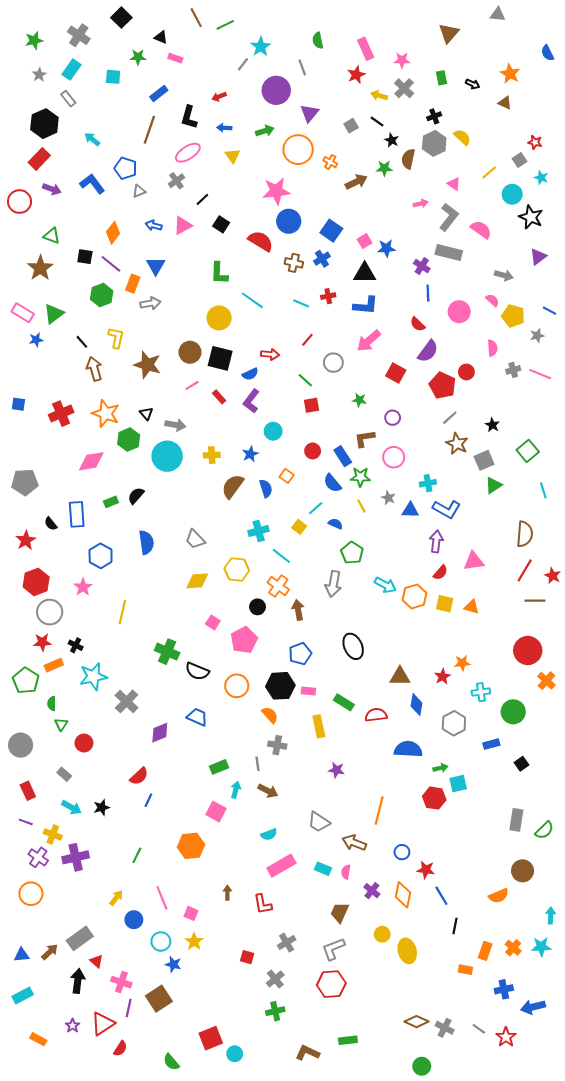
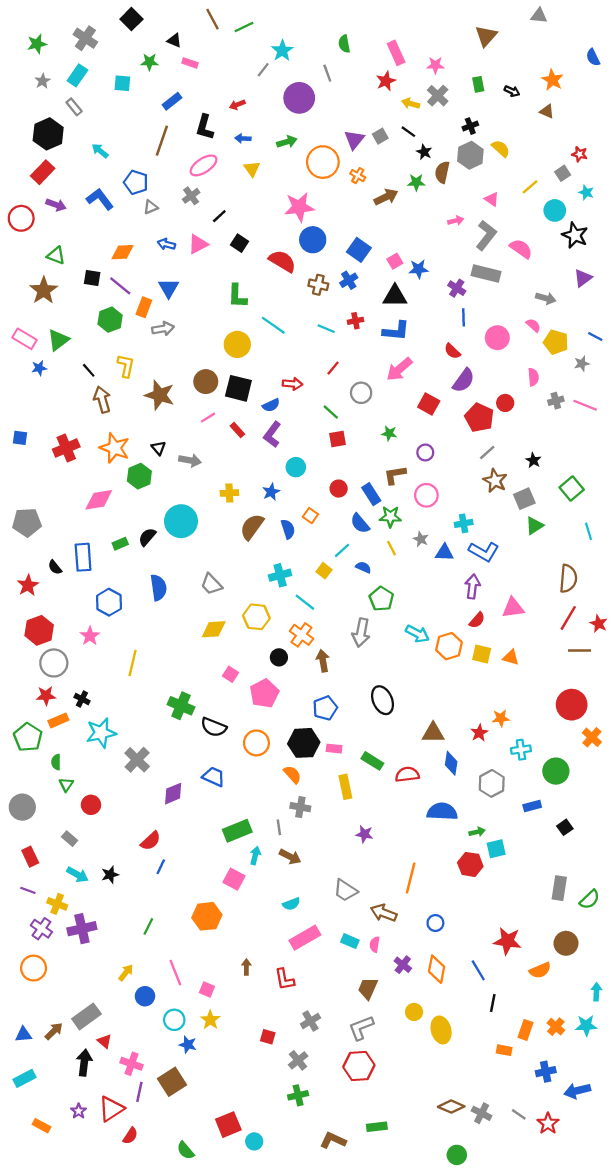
purple triangle: (309, 113) -> (354, 140), moved
orange diamond: (113, 233) -> (122, 252), turned 50
cyan circle: (167, 456) -> (181, 521), moved
green rectangle: (219, 767) -> (237, 831), size x1.4
red star: (426, 870) -> (507, 941), moved, size x1.4

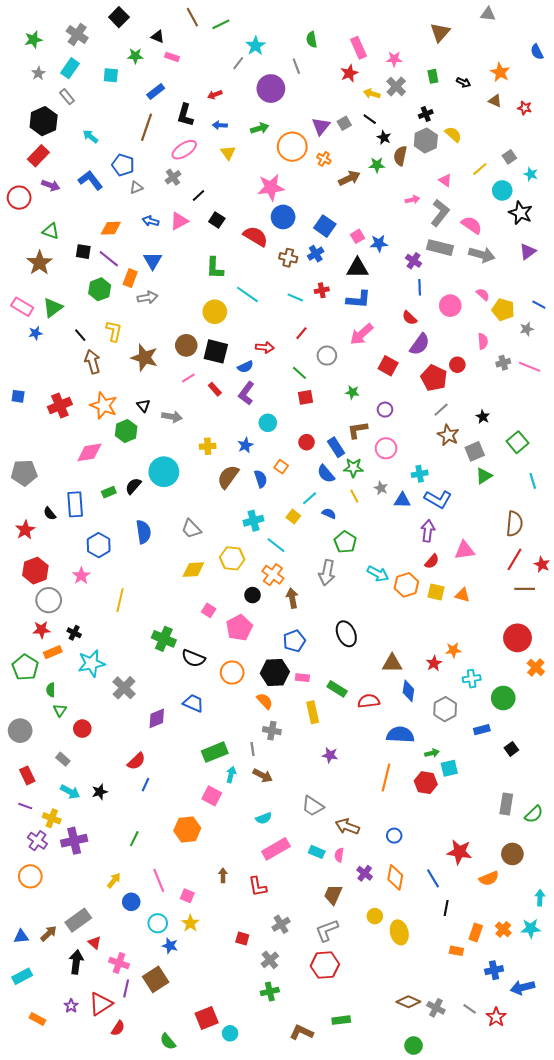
red star: (580, 154) -> (525, 108), moved
gray arrow: (546, 298) -> (482, 255), moved, size x1.4
orange line: (411, 878) -> (386, 778), moved

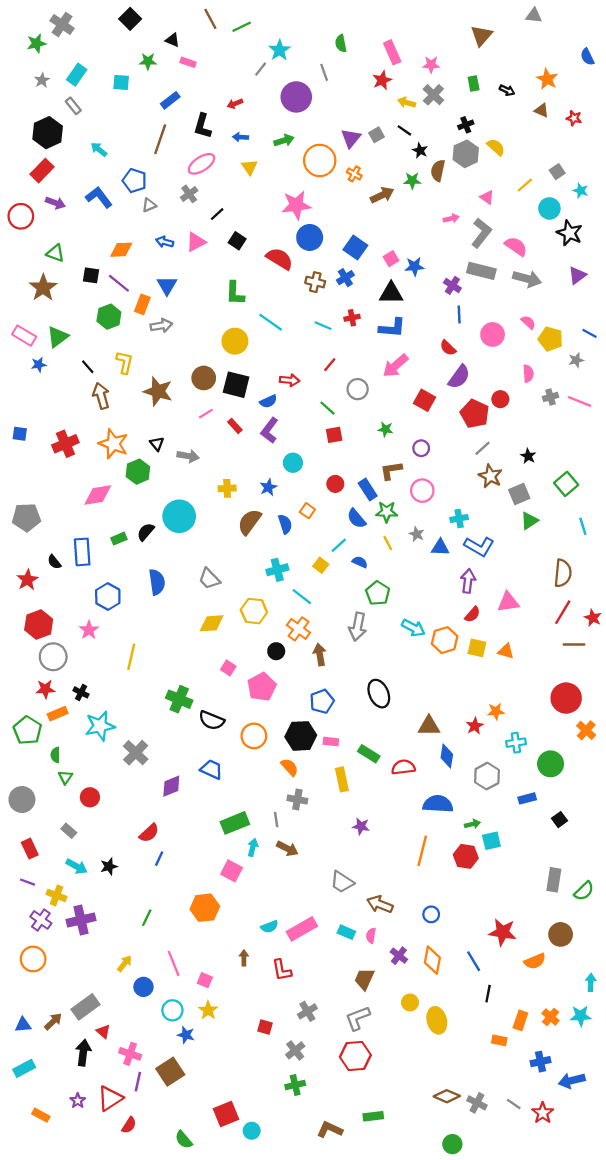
gray cross: (77, 35) -> (62, 24), moved
cyan semicircle: (264, 818) -> (269, 927), moved

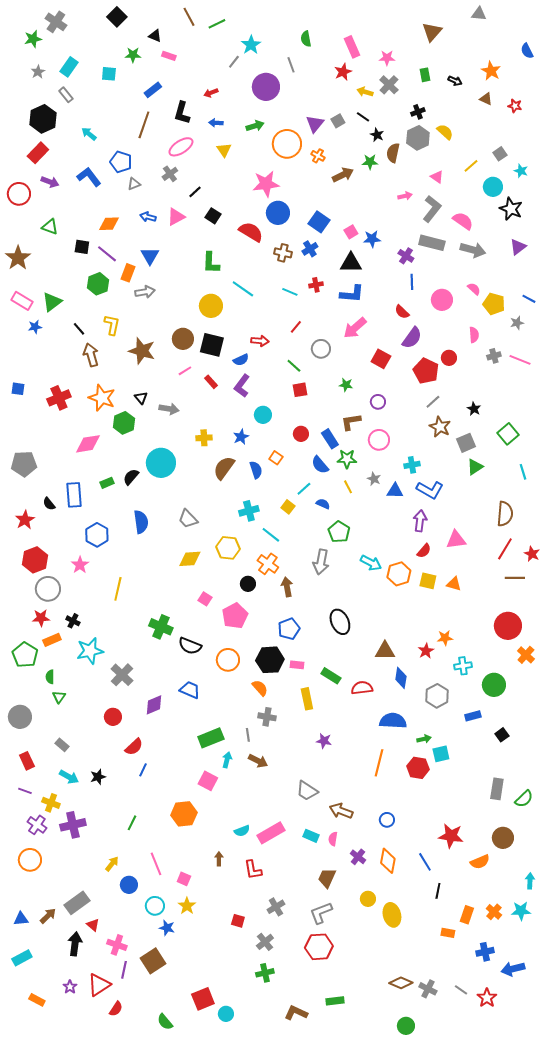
brown star: (43, 288) -> (18, 258), moved
red circle: (90, 797) -> (113, 717), moved

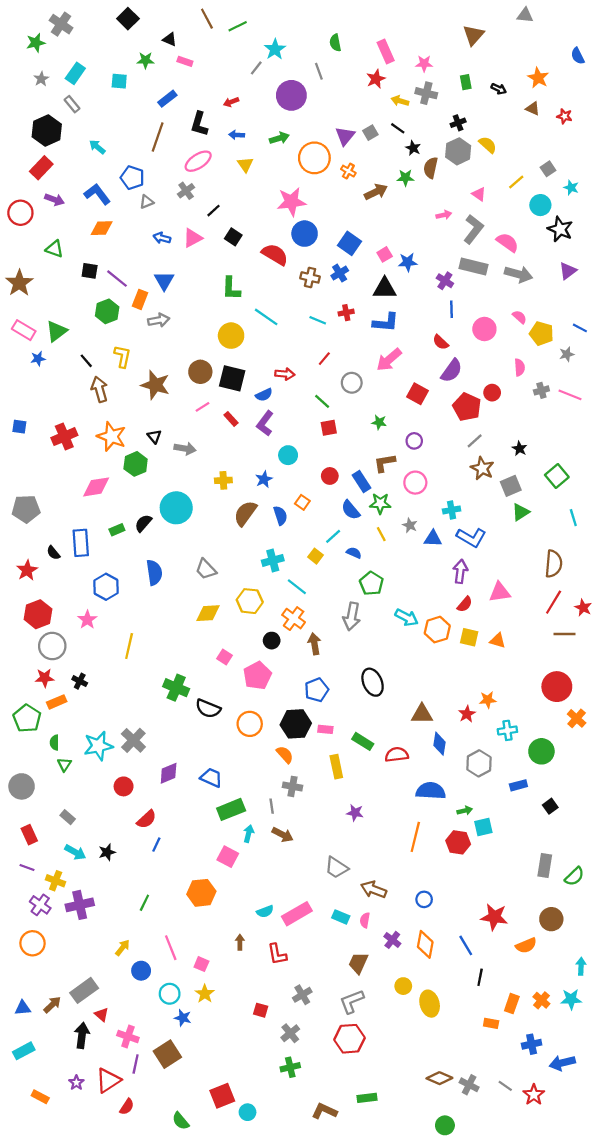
gray cross: (389, 85) -> (426, 93), turned -30
orange diamond: (109, 224) -> (102, 228), moved
cyan star: (90, 651) -> (98, 746), moved
blue trapezoid: (190, 690) -> (211, 778), moved

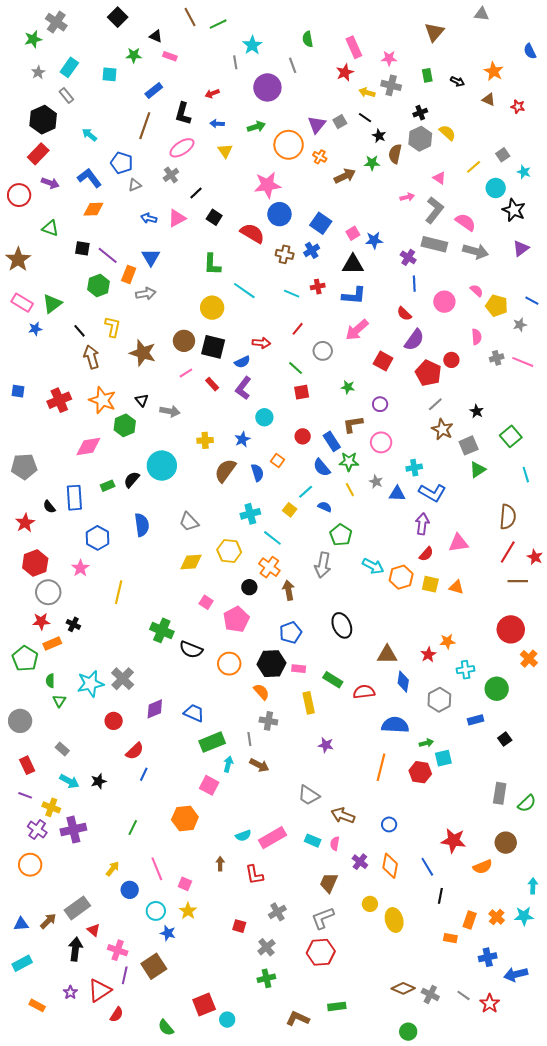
gray line: (256, 68) -> (235, 62), turned -48

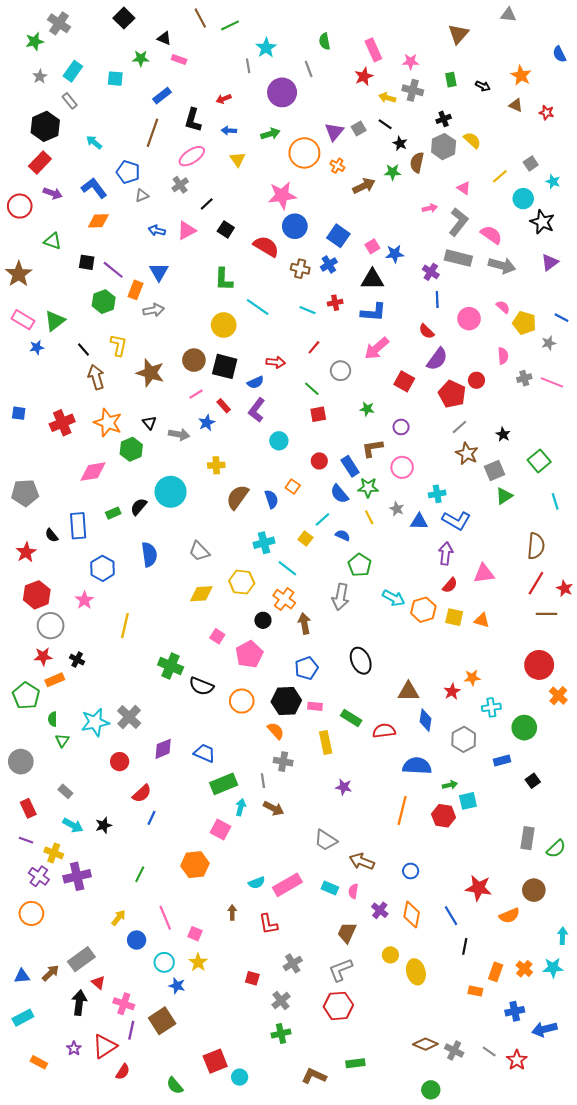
blue star: (242, 439) -> (207, 423), moved

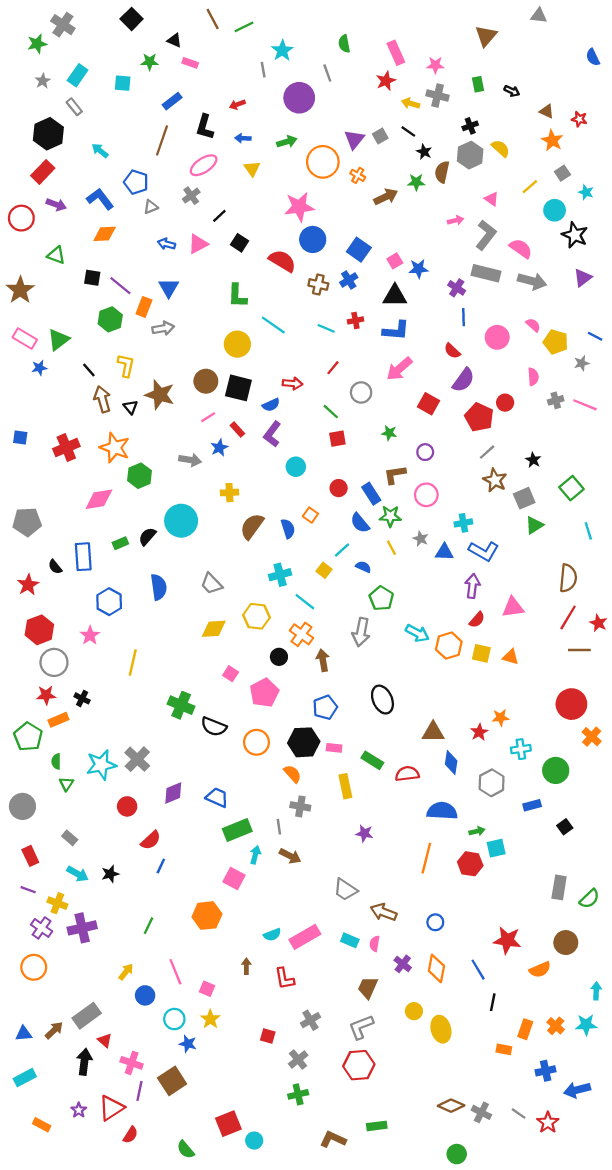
orange star: (521, 75) -> (552, 140), moved
black triangle: (149, 423) -> (130, 407), moved

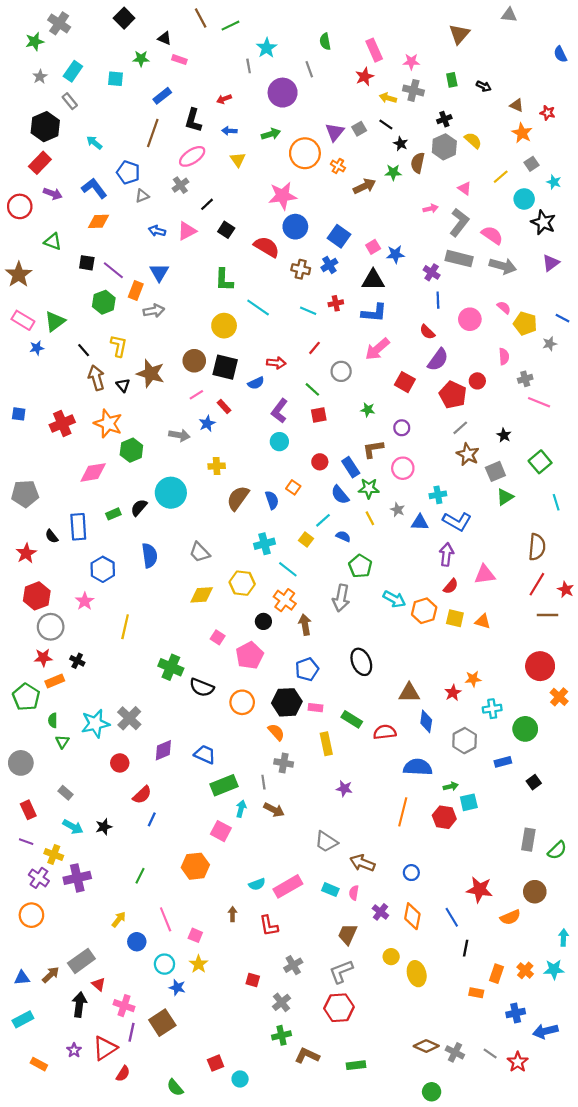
pink line: (585, 405) -> (539, 402), moved
purple L-shape: (272, 434) -> (279, 411), moved
red square: (228, 1124) -> (216, 1063), size x0.7
brown L-shape: (333, 1139) -> (307, 1056), moved

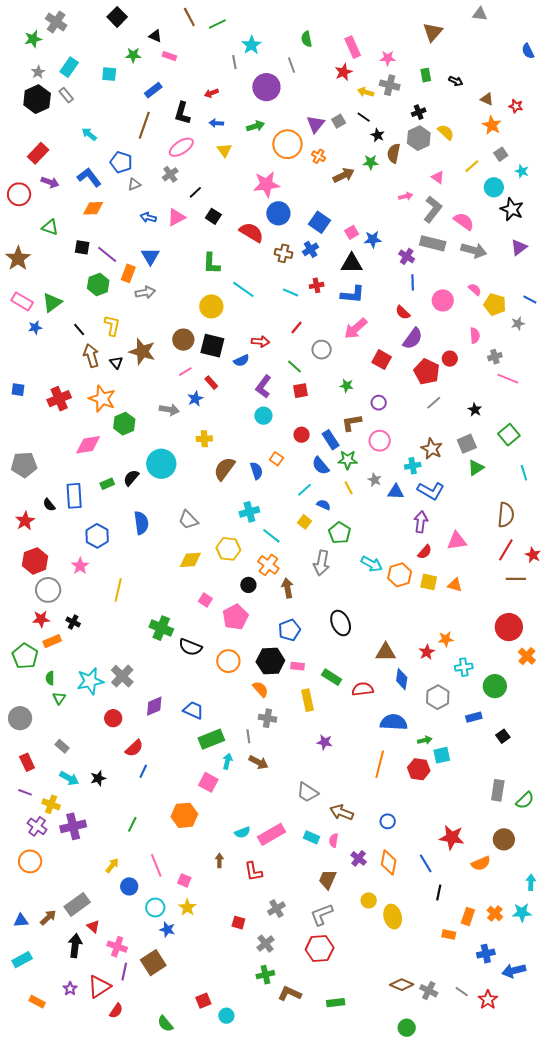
black hexagon: (45, 127) -> (37, 99), moved
brown star: (468, 454) -> (432, 449), moved
yellow square: (306, 539) -> (305, 522), moved

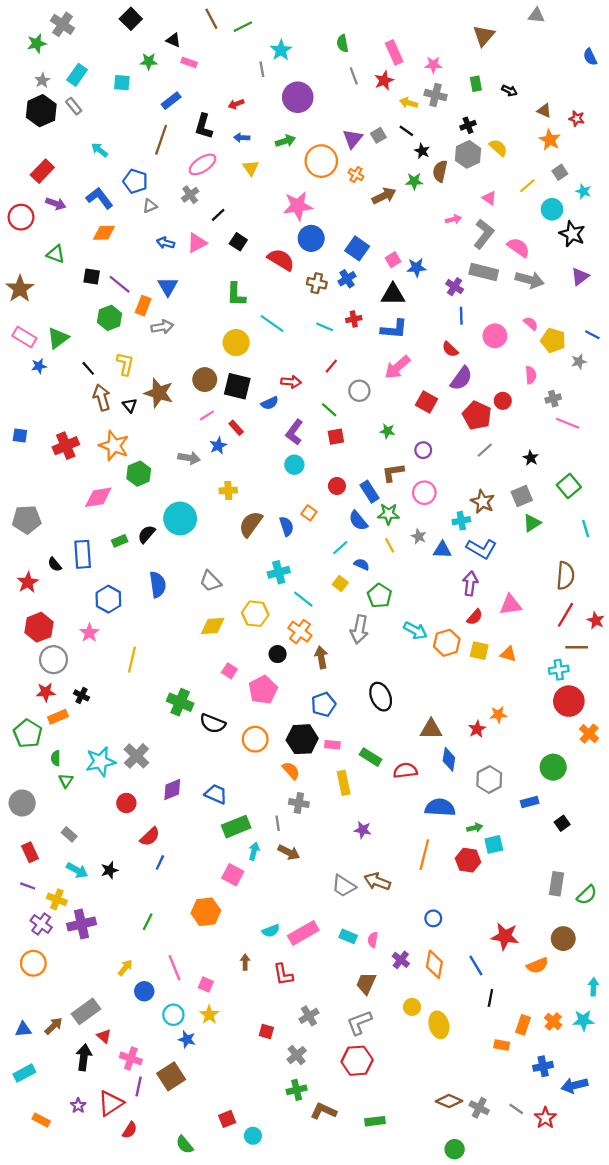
gray line: (291, 65) -> (354, 76), moved
cyan cross: (464, 667) -> (559, 670), moved
brown arrow: (342, 812) -> (377, 881), moved

